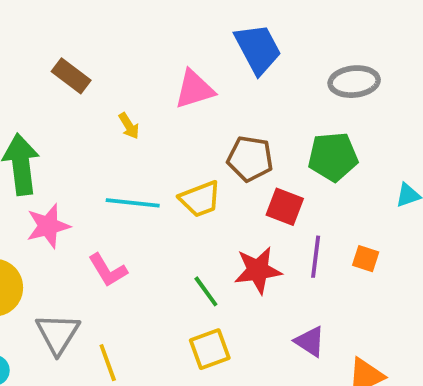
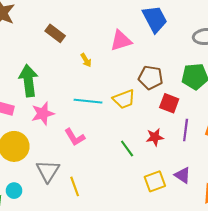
red star: (258, 270) -> (155, 137), size x0.7
yellow square: (210, 349) -> (155, 181), moved

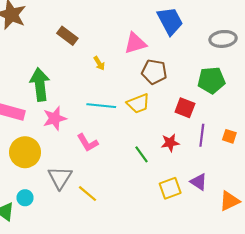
brown pentagon: (151, 78) -> (154, 72), moved
yellow line: (75, 186) -> (87, 194), turned -30

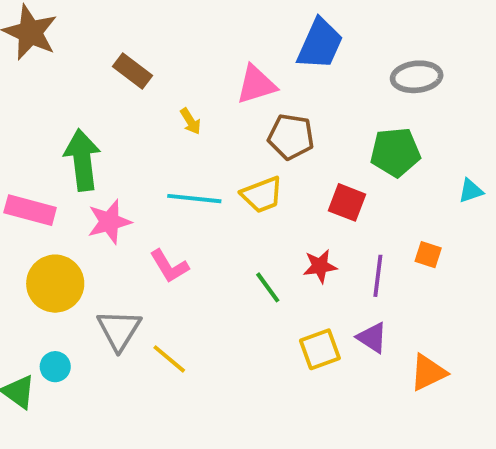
blue trapezoid: (170, 21) -> (320, 44), turned 52
purple line: (202, 135) -> (378, 276), moved

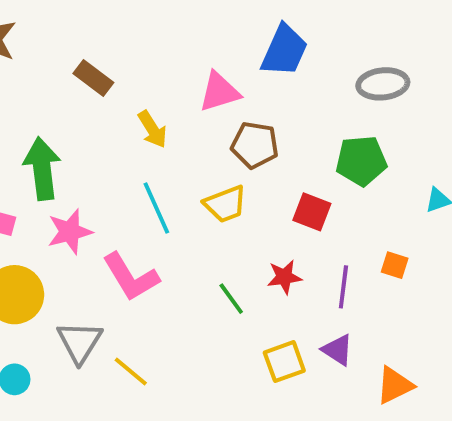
yellow arrow: (190, 121) -> (152, 129), size x1.4
cyan line: (194, 199) -> (156, 208), turned 60
pink L-shape: (169, 266) -> (131, 277), size x1.4

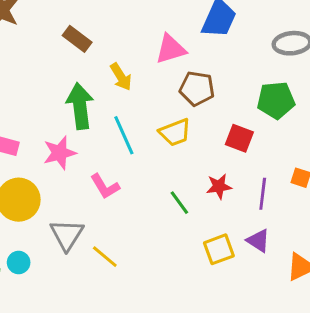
green arrow: (42, 169) -> (80, 106), moved
pink L-shape: (131, 277) -> (105, 186), size x0.7

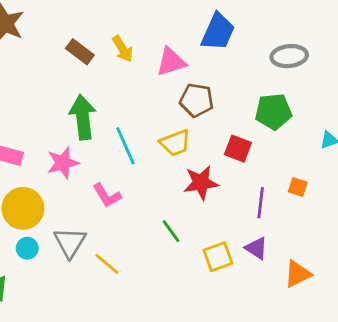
yellow arrow: (121, 77) -> (123, 49), moved
red star: (219, 186) -> (201, 183), moved, size x1.4
green line: (179, 203) -> (171, 231), moved
cyan circle: (19, 262) -> (27, 248), moved

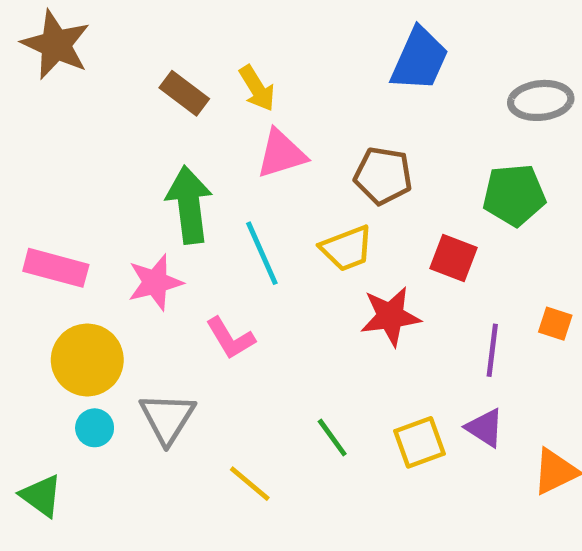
pink triangle: (171, 62) -> (281, 154), moved
green line: (171, 231) -> (332, 438), moved
yellow line: (107, 264) -> (250, 484), moved

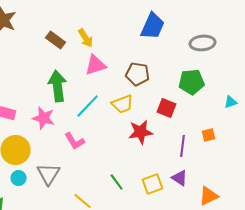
cyan line: (262, 253) -> (88, 106), turned 68
pink star: (155, 282) -> (44, 118), turned 30
orange square: (555, 324) -> (209, 135), turned -32

